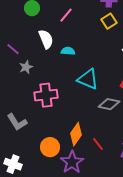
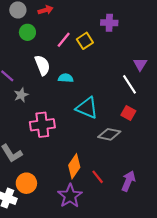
yellow square: (109, 21) -> (85, 41), moved
orange circle: (50, 147) -> (26, 183), moved

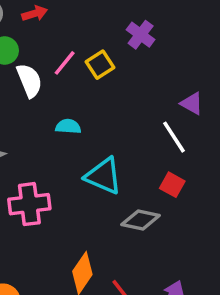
purple cross: (109, 23) -> (141, 35), turned 35
purple triangle: (140, 64) -> (192, 103), turned -32
white semicircle: (42, 65) -> (29, 81), moved

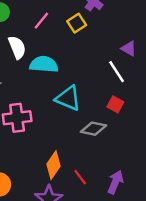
yellow square: (100, 65) -> (77, 23), moved
white semicircle: (29, 81) -> (17, 47), moved
cyan semicircle: (68, 126) -> (44, 64), size x1.6

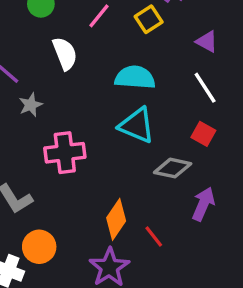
purple triangle: (129, 49) -> (207, 42), moved
cyan semicircle: (44, 64) -> (135, 77), moved
purple arrow: (115, 182) -> (203, 204), moved

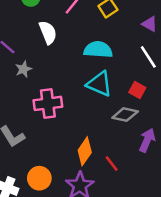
red square: (203, 134) -> (137, 90), moved
orange circle: (39, 247) -> (39, 178), moved

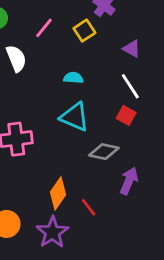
cyan semicircle: (98, 50) -> (73, 78), size x0.6
red square: (137, 90) -> (126, 115), moved

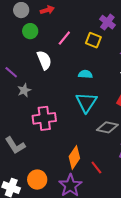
yellow square: (84, 31) -> (93, 40), turned -35
cyan triangle: (75, 117) -> (86, 102), turned 40

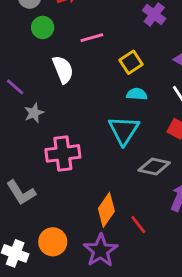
pink line: (64, 38) -> (92, 38), turned 35
yellow square: (93, 40) -> (131, 62), moved, turned 35
cyan semicircle: (85, 74) -> (137, 94), moved

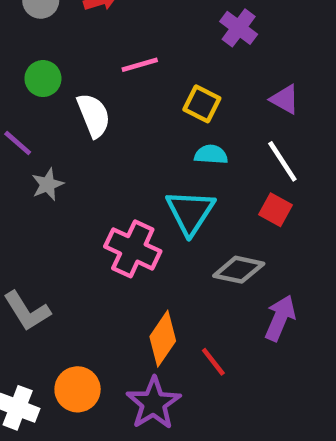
green circle: (43, 27) -> (43, 79), moved
yellow square: (131, 62) -> (202, 104), turned -30
pink cross: (63, 153) -> (133, 249), moved, turned 32

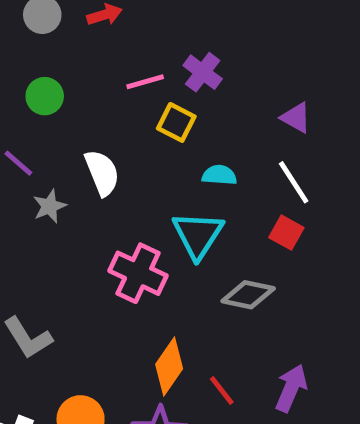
purple cross: (239, 28) -> (203, 72), moved
yellow square: (202, 104) -> (176, 122), moved
white semicircle: (94, 115) -> (102, 173), moved
purple arrow: (280, 318) -> (291, 388), moved

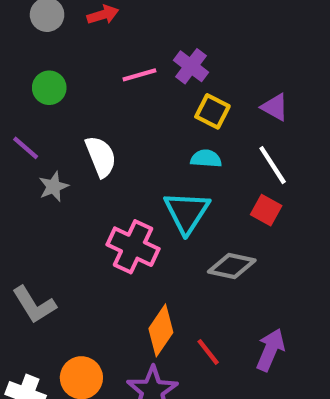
yellow square: (176, 122) -> (212, 111), moved

